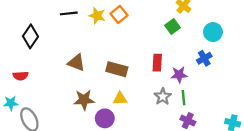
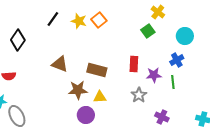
black line: (69, 13) -> (53, 19), turned -49
green line: (183, 98) -> (173, 82), moved
brown star: (84, 100) -> (78, 90), moved

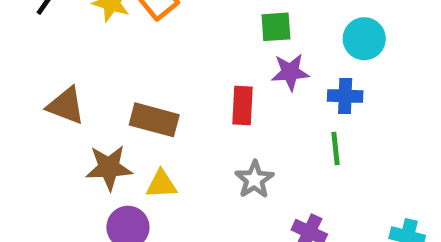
green square: (148, 31) -> (276, 27), turned 32
blue cross: (177, 60) -> (345, 96), turned 32
purple star: (154, 75) -> (290, 72), moved

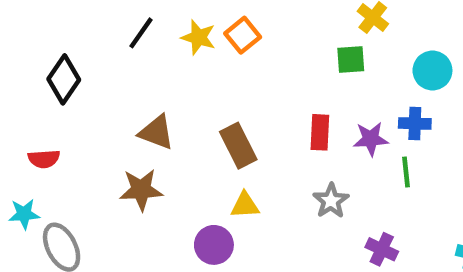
purple star: (290, 72) -> (371, 139), moved
brown rectangle: (154, 120) -> (238, 146), turned 48
brown star: (109, 168) -> (141, 190), moved

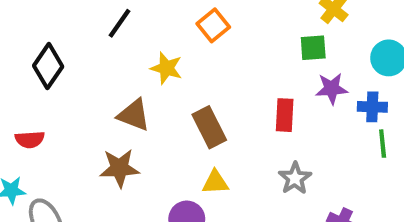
yellow star: (198, 37) -> (166, 68), moved
purple star: (371, 139) -> (332, 89), moved
green line: (406, 172) -> (383, 144), moved

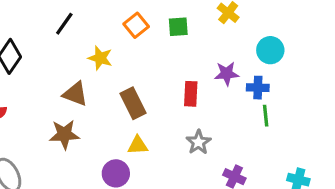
green square: (313, 48) -> (178, 27), moved

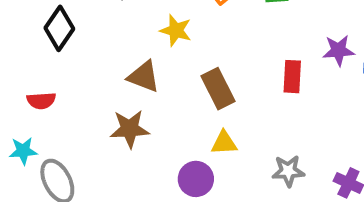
gray star: (199, 142) -> (288, 171), moved, turned 30

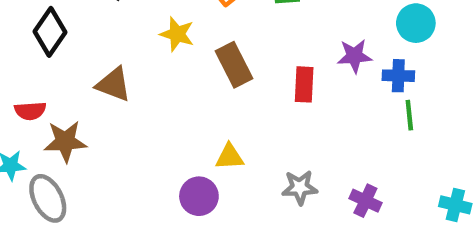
brown triangle: (144, 77) -> (113, 84), moved
brown rectangle: (218, 89) -> (234, 65), moved
brown star: (130, 129) -> (65, 141), moved

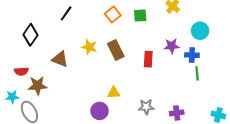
yellow star: (177, 34) -> (89, 47), moved
purple cross: (365, 201) -> (177, 113), turned -32

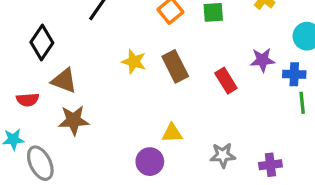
brown triangle: (60, 59) -> (64, 81), moved
red rectangle: (148, 59) -> (226, 81), turned -35
brown star: (38, 86) -> (74, 120), moved

